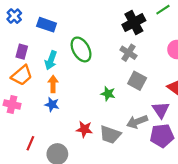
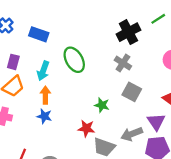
red star: (84, 129) -> (86, 128), moved

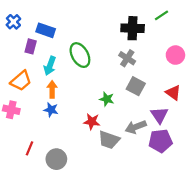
black cross: (128, 32) -> (133, 28), turned 30
purple rectangle: (13, 62) -> (31, 46), moved

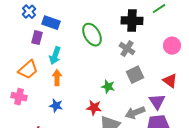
blue cross: (13, 22) -> (29, 12), moved
green ellipse: (80, 55) -> (92, 35), moved
gray square: (136, 86) -> (135, 75), turned 36
blue star: (51, 110) -> (56, 106), moved

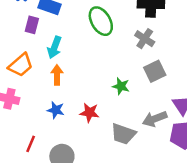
red star: (94, 108) -> (90, 113), moved

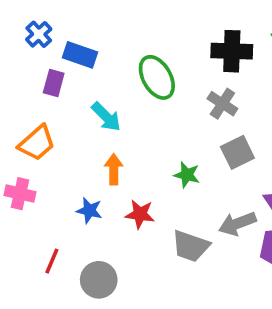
cyan arrow: (54, 47) -> (106, 117), moved, turned -65
orange arrow: (57, 75) -> (114, 169), moved

